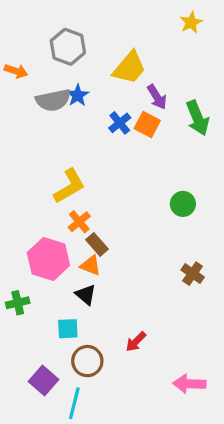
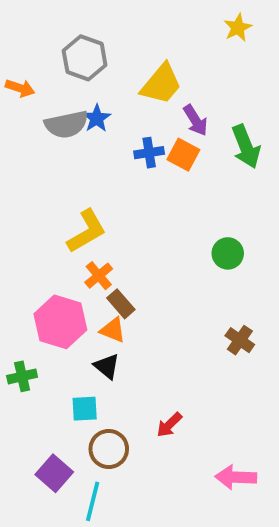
blue cross: (120, 123) -> (149, 153), turned 30

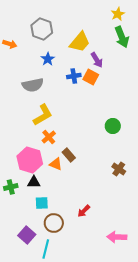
gray semicircle: (66, 124) -> (33, 85), moved
green arrow: (246, 147) -> (122, 37), moved
brown rectangle: (121, 304) -> (69, 155), moved
black triangle: (107, 366) -> (34, 182), moved, turned -40

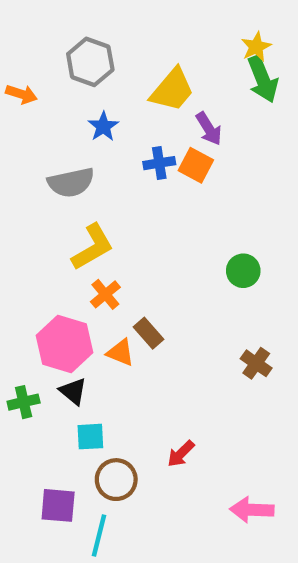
yellow star: (118, 14) -> (256, 47), moved
black triangle: (34, 182) -> (73, 391), turned 40
purple square: (27, 235) -> (58, 505), turned -36

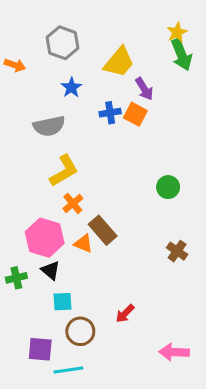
brown rectangle: (148, 333) -> (103, 230), size x1.4
cyan line: (99, 536) -> (68, 370), turned 68

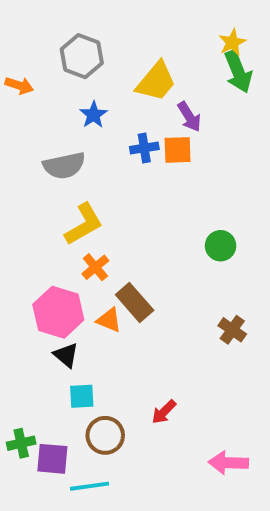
orange square: (135, 114) -> (178, 150), turned -30
green cross: (16, 278) -> (21, 443), moved

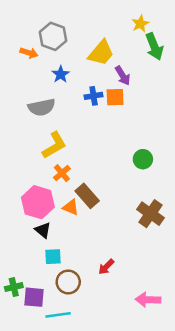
yellow star: (232, 42) -> (140, 24), moved
orange arrow: (19, 85) -> (29, 53), moved
brown cross: (232, 330) -> (150, 214), size x1.5

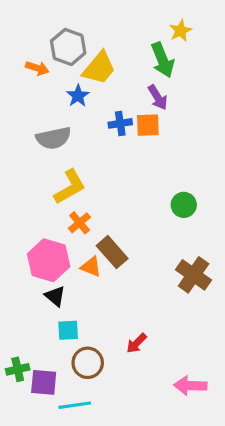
green arrow: (154, 46) -> (163, 60), moved
yellow trapezoid: (101, 53) -> (99, 68), moved

